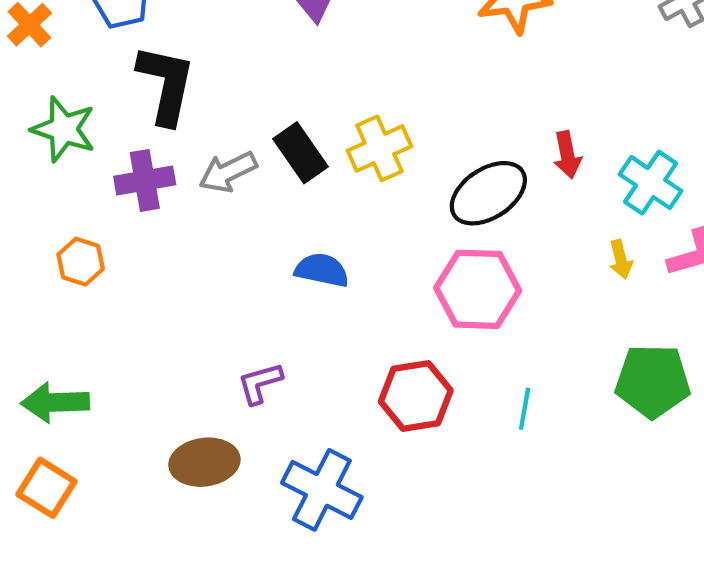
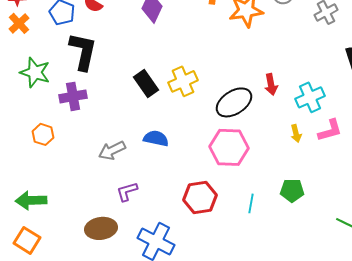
gray arrow: (228, 172) -> (112, 150), moved
cyan cross: (651, 183) -> (310, 97), turned 32
green pentagon: (653, 381) -> (292, 190), moved, size x0.7

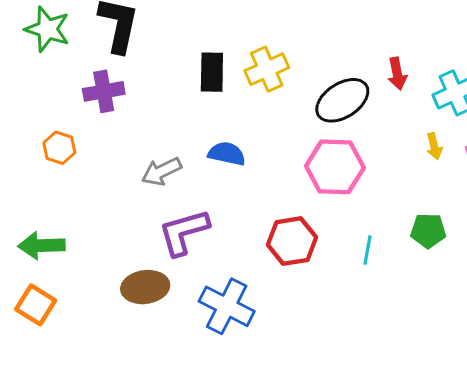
green star: (35, 72) -> (47, 29), moved
black rectangle: (146, 83) -> (212, 72), turned 36
purple L-shape: (127, 191) -> (184, 232), size x1.6

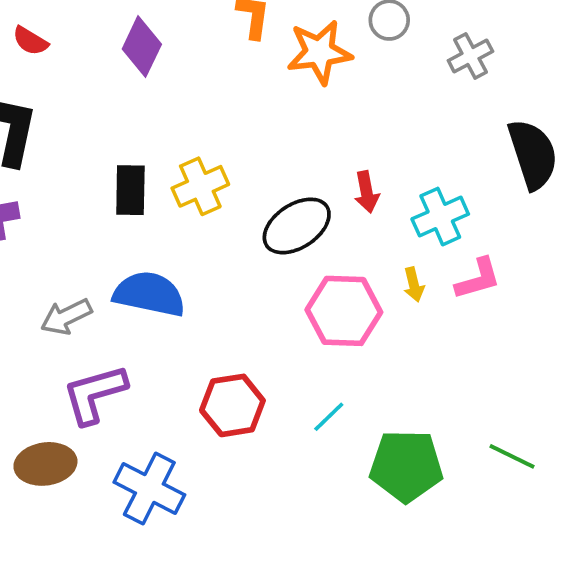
blue semicircle: (227, 154) -> (149, 294), size x1.5
pink hexagon: (335, 167) -> (344, 311), moved
green pentagon: (428, 231) -> (406, 466), moved, size x1.6
cyan line: (367, 250) -> (329, 417), turned 36

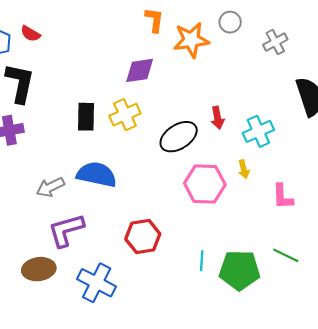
purple diamond: (142, 47) -> (140, 70), moved, turned 56
pink L-shape: (478, 279) -> (283, 197), moved, turned 104
cyan line: (329, 417) -> (202, 261), moved, turned -42
green line: (512, 456) -> (286, 255), moved

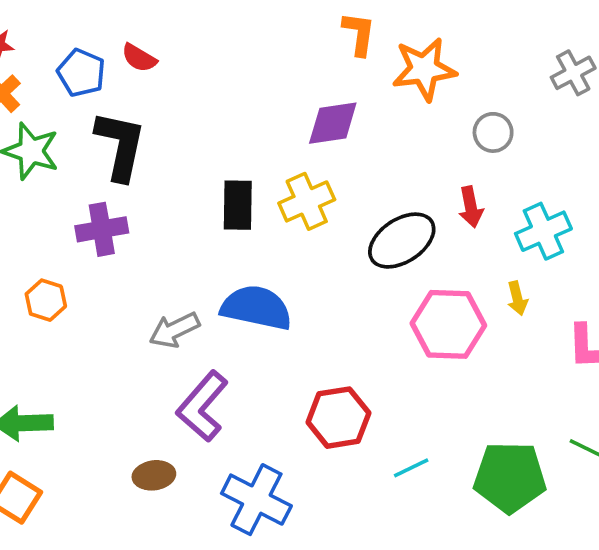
gray circle: (230, 22) -> (493, 132), moved
purple L-shape: (66, 230) -> (202, 406), turned -33
cyan line: (202, 261) -> (411, 468), moved, turned 60
brown ellipse: (39, 269) -> (154, 475), size x0.7

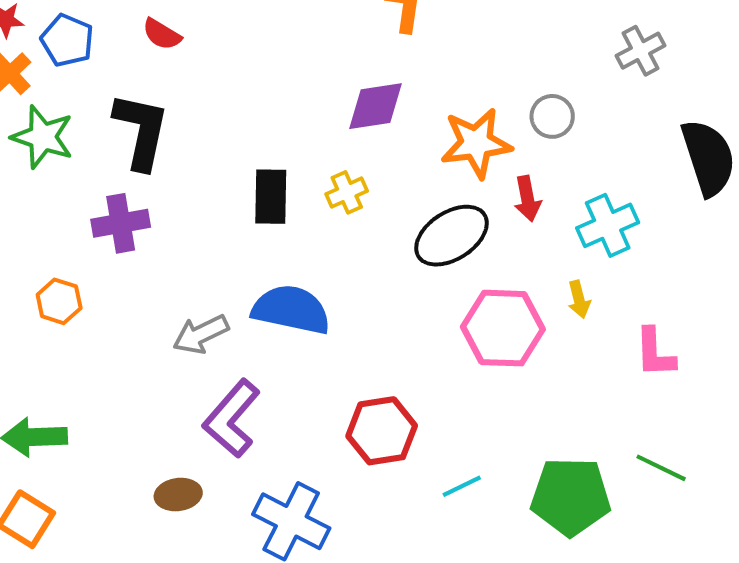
orange star: (424, 69) -> (476, 143), moved
blue pentagon: (81, 73) -> (67, 40), moved
yellow cross: (307, 201) -> (347, 192), size x0.7

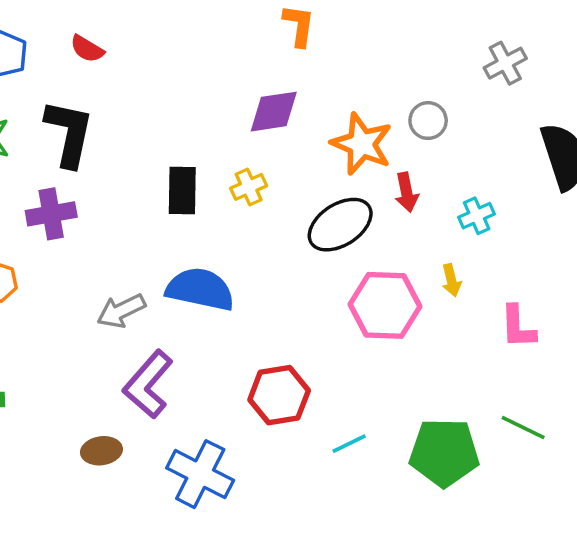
orange star: (476, 143) -> (362, 144), turned 30
cyan cross: (608, 225) -> (477, 216), size x0.7

